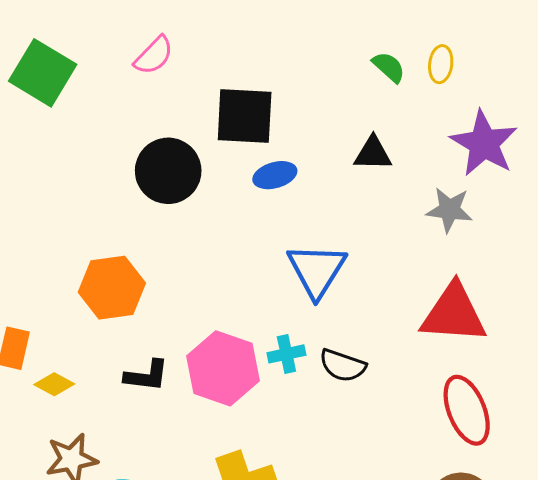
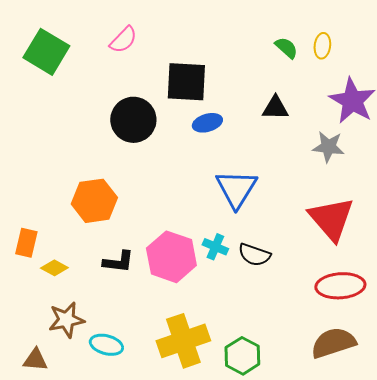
red triangle: (454, 314) -> (331, 219), turned 45
cyan cross: (286, 354) -> (215, 247), turned 35
red ellipse: (467, 410) -> (340, 286), turned -72

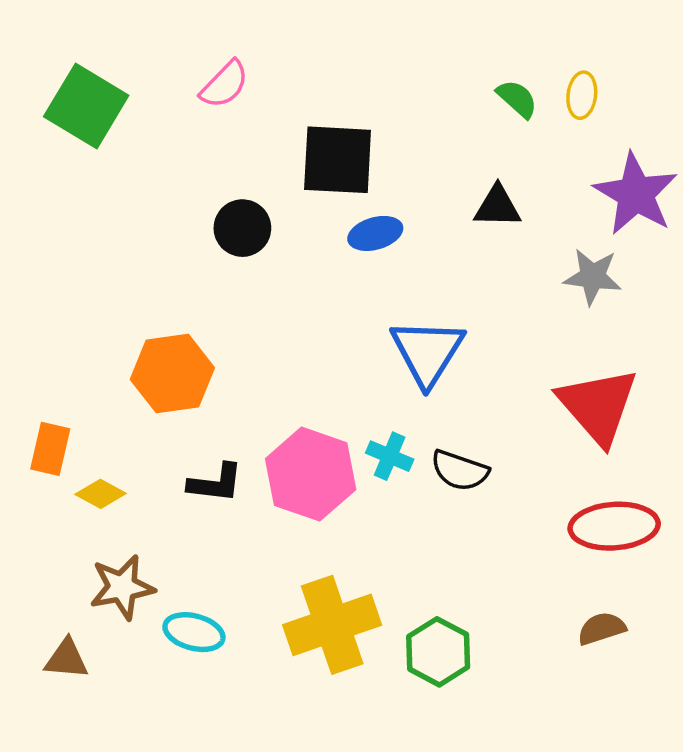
black circle: (133, 120) -> (242, 228), size x0.7
brown semicircle: (333, 343) -> (602, 628), size x0.6

